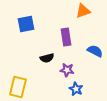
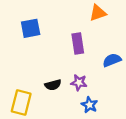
blue semicircle: (95, 51) -> (112, 60), turned -49
black semicircle: (47, 58) -> (53, 85), moved

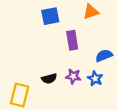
blue square: (31, 28) -> (50, 16), moved
blue star: (89, 105) -> (95, 79), moved

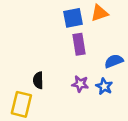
blue square: (50, 16) -> (73, 18), moved
black semicircle: (49, 79) -> (38, 80), moved, turned 104

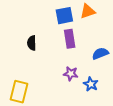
black semicircle: (38, 80) -> (32, 43), moved
blue star: (104, 86) -> (91, 84), moved

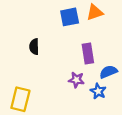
purple rectangle: (70, 39) -> (88, 53), moved
blue semicircle: (100, 54) -> (108, 72), moved

